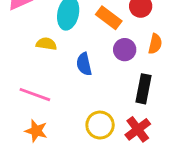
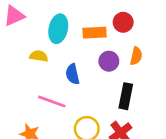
orange rectangle: (109, 18) -> (95, 33), turned -40
pink line: (35, 95) -> (52, 101), moved

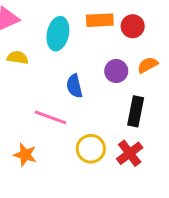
orange rectangle: (95, 33) -> (100, 20), moved
yellow semicircle: (39, 56) -> (18, 58), moved
orange semicircle: (136, 56) -> (148, 65), turned -132

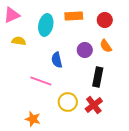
red circle: (133, 26) -> (105, 20), moved
orange semicircle: (148, 65) -> (106, 46), turned -96
orange star: (25, 155) -> (33, 119), moved

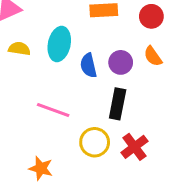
cyan ellipse: (46, 25) -> (59, 44), moved
blue semicircle: (57, 60) -> (88, 65), moved
black rectangle: (98, 77) -> (118, 104), moved

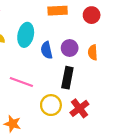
orange semicircle: (153, 56) -> (93, 52), moved, turned 32

